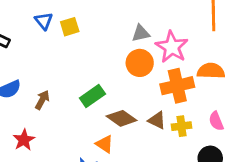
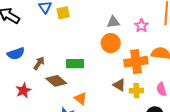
pink star: (172, 47) -> (141, 26), moved, size x0.6
green rectangle: (92, 96) -> (75, 64), turned 30
brown diamond: (122, 118) -> (56, 81), moved

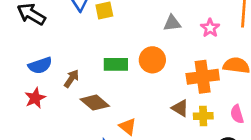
orange circle: (111, 43) -> (152, 60), moved
green rectangle: (75, 64) -> (116, 64), moved
red star: (23, 90) -> (35, 98), moved

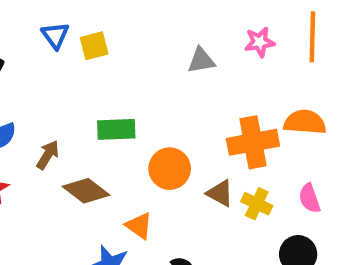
pink star: (210, 28) -> (260, 42), moved, turned 30
orange circle: (152, 60) -> (170, 169), moved
yellow cross: (203, 116) -> (257, 204), turned 30

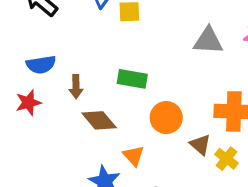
gray triangle: (201, 60) -> (208, 41), size x1.4
brown arrow: (48, 155) -> (76, 87), turned 135

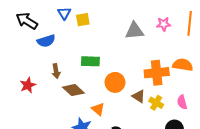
blue semicircle: (41, 65) -> (46, 41), moved

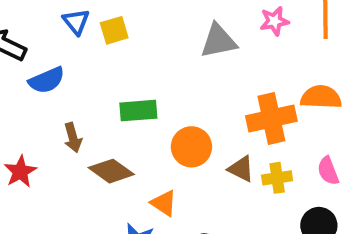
yellow cross: (156, 103) -> (277, 178), turned -32

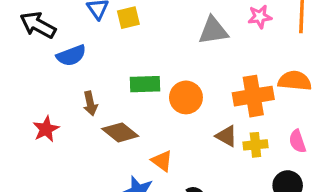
orange circle: (191, 147) -> (186, 97), moved

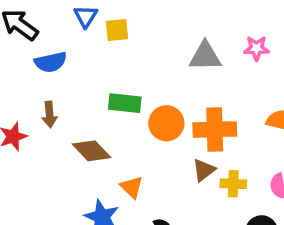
orange cross: (253, 96) -> (215, 129), moved
brown arrow: (90, 103) -> (50, 114), moved
brown triangle: (226, 136) -> (204, 170), turned 45

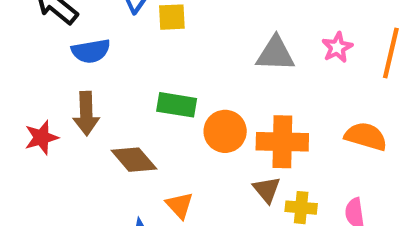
pink star: (257, 48) -> (337, 47), turned -30
brown arrow: (50, 114) -> (86, 114), size x1.4
brown triangle: (204, 170) -> (267, 190), turned -35

